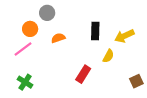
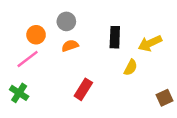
gray circle: (47, 13) -> (66, 21), moved
red rectangle: (83, 74) -> (83, 89), moved
green cross: (25, 82) -> (19, 93), moved

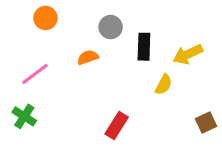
gray circle: (66, 21) -> (111, 27), moved
orange circle: (36, 35) -> (45, 18), moved
red rectangle: (83, 89) -> (117, 125), moved

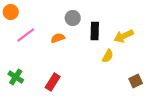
orange circle: (45, 18) -> (11, 12), moved
pink line: (35, 74) -> (26, 35), moved
red rectangle: (117, 125) -> (53, 82), moved

